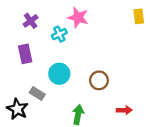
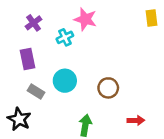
gray rectangle: (37, 94) -> (36, 92), moved

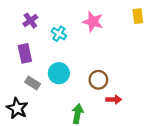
pink star: (85, 19) -> (93, 22), moved
cyan cross: (65, 37) -> (59, 34), turned -32
red arrow: (136, 120) -> (114, 100), moved

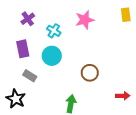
pink star: (93, 22) -> (85, 20), turned -30
cyan circle: (59, 73) -> (52, 56), moved
red arrow: (114, 100) -> (123, 96), moved

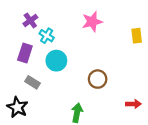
yellow rectangle: (126, 15) -> (137, 36), moved
cyan cross: (54, 31) -> (47, 36), moved
purple rectangle: (23, 49) -> (25, 53), turned 30

